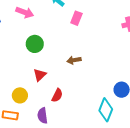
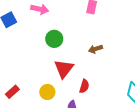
red triangle: (40, 75) -> (64, 69), size x1.5

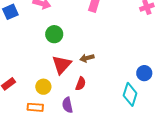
brown arrow: (95, 49) -> (87, 58), moved

